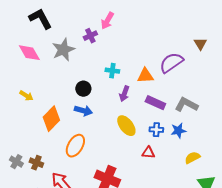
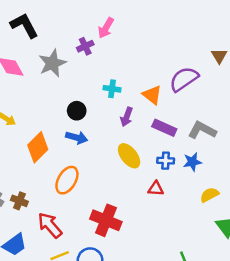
orange triangle: (145, 76) -> (152, 95), turned 42

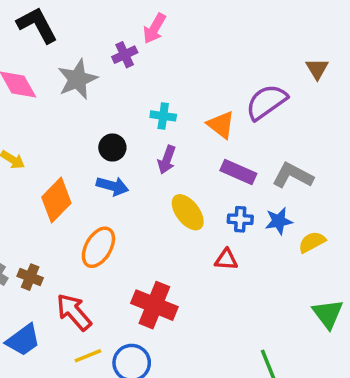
purple arrow: (127, 117) -> (167, 160), moved
yellow semicircle: (209, 195) -> (312, 242), moved

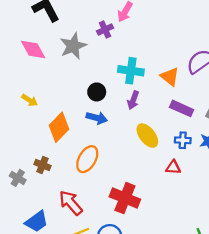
cyan cross: (163, 116) -> (131, 71), size x1.5
brown cross: (30, 277) -> (42, 165), moved

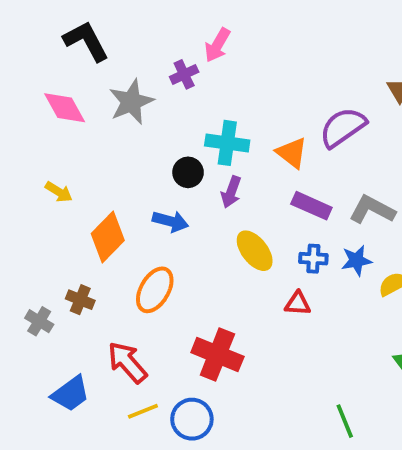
black circle: (97, 92) -> (188, 172), moved

